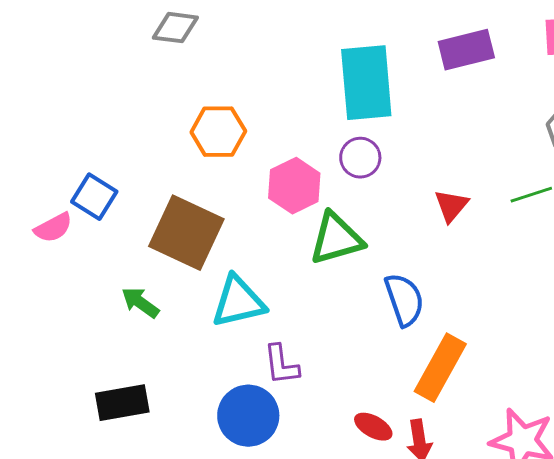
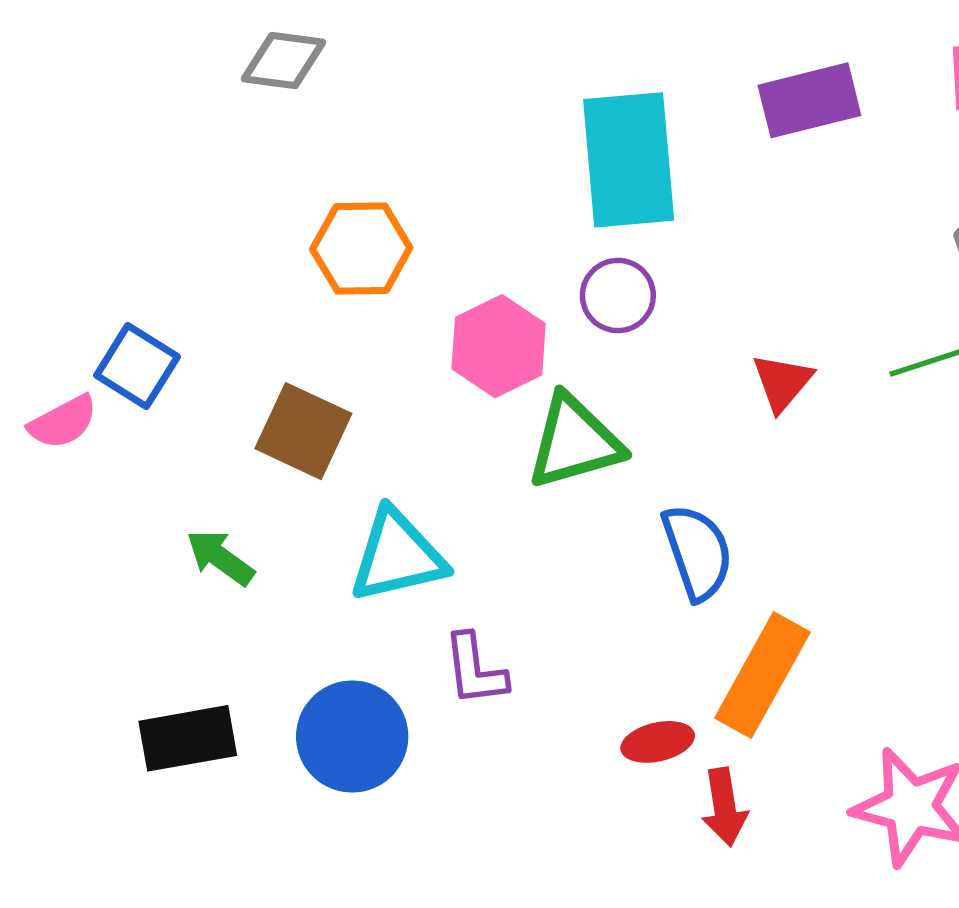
brown square: (186, 233) -> (303, 431), size x0.7
blue circle: (248, 416) -> (352, 737), moved
red ellipse: (373, 427) -> (658, 742), moved, turned -42

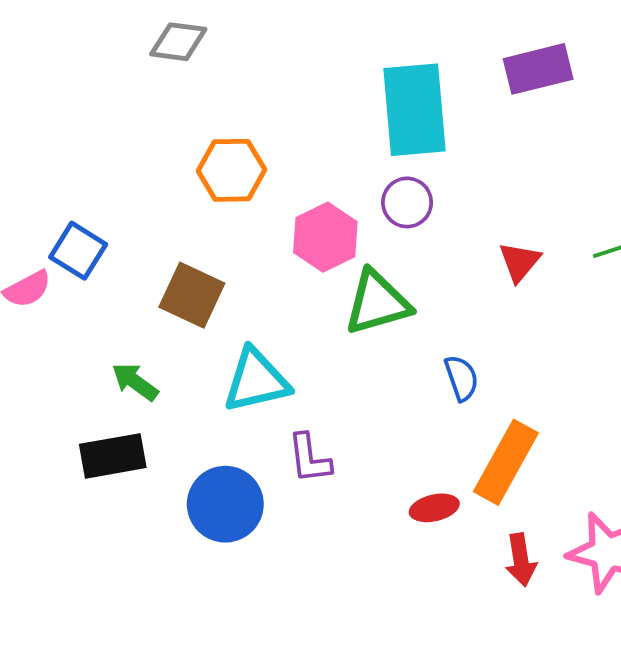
blue semicircle: (697, 552) -> (461, 378), size x0.7
black rectangle: (188, 738) -> (113, 456), moved
red arrow: (724, 807) -> (521, 560), moved

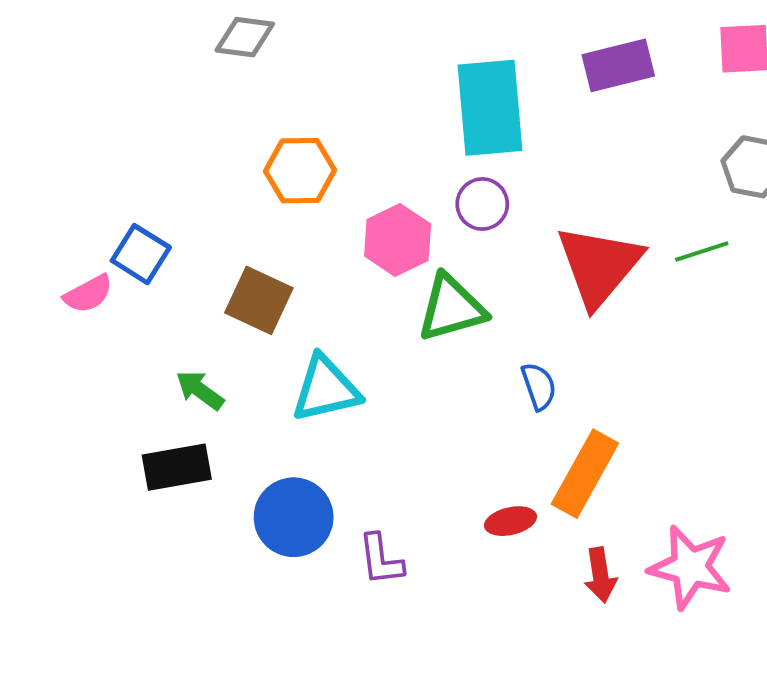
red triangle: (520, 262) -> (599, 266), size x2.0
purple L-shape: (309, 458) -> (381, 560), moved

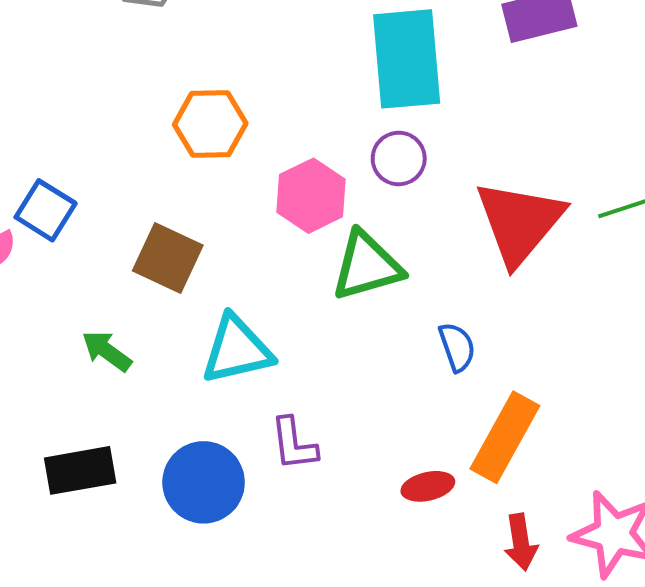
black rectangle: (177, 467) -> (80, 470), moved
purple L-shape: (381, 560) -> (294, 444), moved

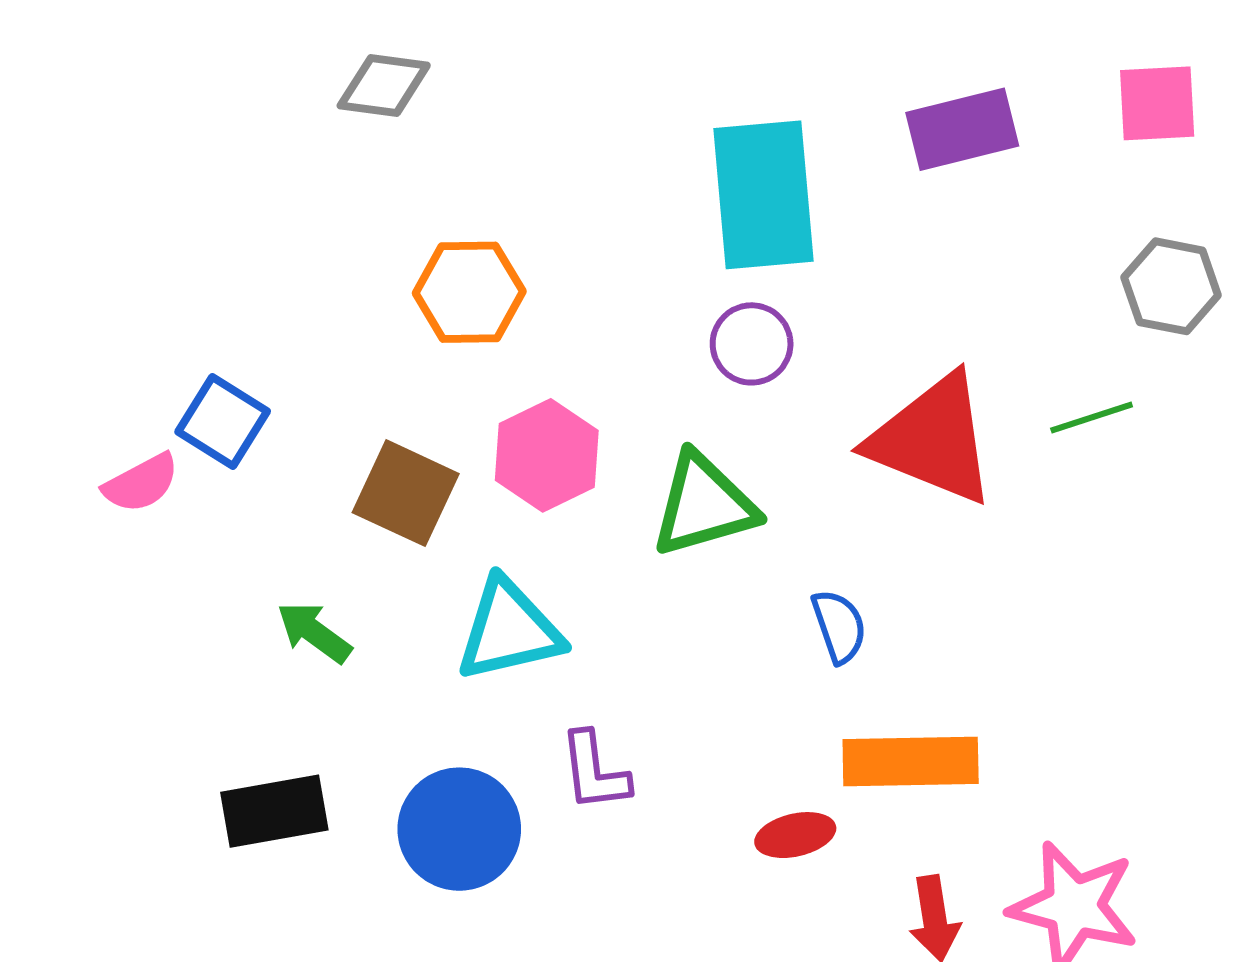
pink hexagon: (311, 196) -> (547, 455), moved
red triangle: (519, 222) -> (932, 439), turned -48
orange rectangle: (505, 437) -> (911, 761), turned 60

